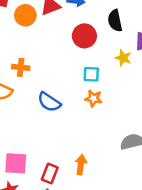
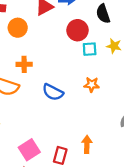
orange circle: (25, 15) -> (18, 28), moved
cyan square: (91, 74) -> (90, 49), moved
pink square: (16, 163) -> (29, 150), turned -30

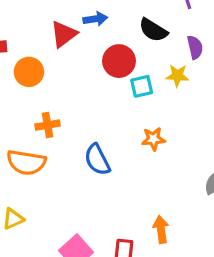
black semicircle: (103, 14) -> (153, 30), turned -30
blue semicircle: (53, 92) -> (97, 160), turned 45

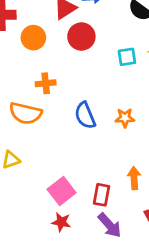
red circle: (119, 61) -> (81, 37), moved
orange star: (153, 139) -> (125, 118), moved

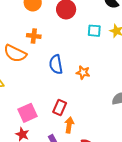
orange arrow: (134, 178) -> (69, 125), moved
red rectangle: (101, 195) -> (60, 107), moved

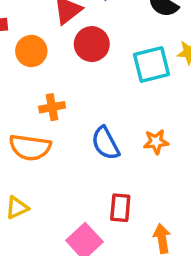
cyan square: (94, 31) -> (152, 64), size x1.5
red rectangle: (60, 107) -> (120, 208), moved

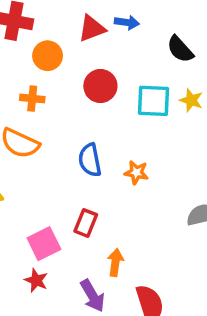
red circle: (92, 44) -> (100, 86), moved
orange cross: (52, 107) -> (32, 98), moved

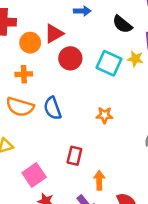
red triangle: (92, 28) -> (54, 34), moved
cyan square: (153, 101) -> (109, 63), turned 30
blue semicircle: (90, 160) -> (53, 108), moved
pink square: (44, 244) -> (34, 175), moved

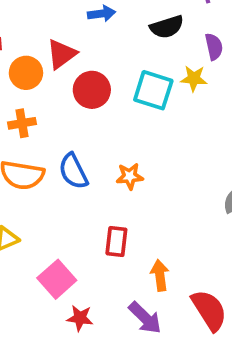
black semicircle: (122, 24) -> (167, 27), turned -50
orange star: (105, 115) -> (130, 176), moved

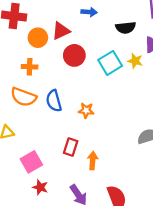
cyan square: (153, 90) -> (110, 63), turned 30
orange arrow: (160, 275) -> (93, 161), moved

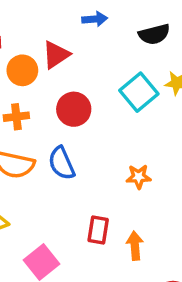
red circle: (74, 55) -> (74, 109), moved
orange star: (86, 110) -> (139, 177), moved

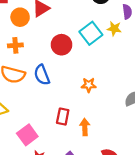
red circle: (74, 109) -> (61, 45), moved

